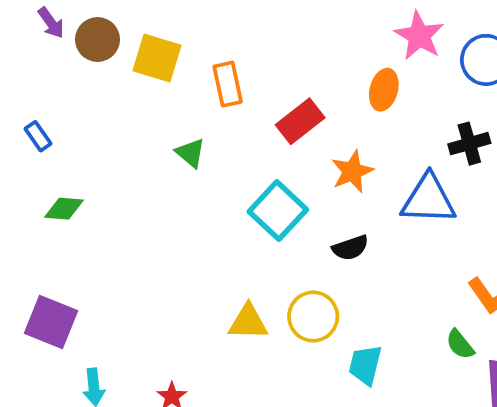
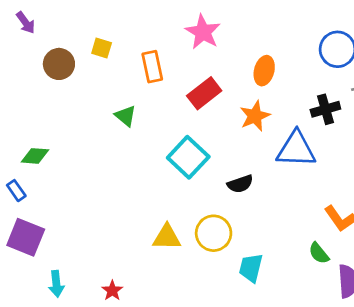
pink star: (419, 36) -> (203, 32), moved
brown circle: (97, 39) -> (59, 64), moved
yellow square: (157, 58) -> (102, 48), size x0.6
blue rectangle: (38, 136) -> (16, 191), moved
orange star: (352, 171) -> (255, 116), moved

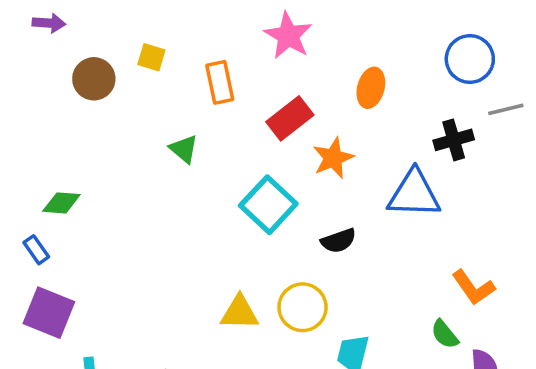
purple arrow: (26, 23) -> (49, 23), turned -50
orange star: (255, 116) -> (333, 158), moved

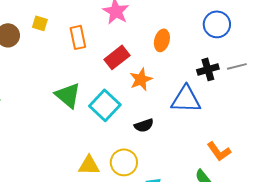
gray line: (506, 109) -> (237, 66), moved
green triangle: (184, 149) -> (68, 95), moved, size x1.6

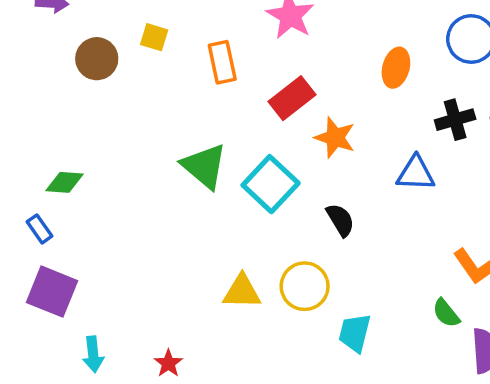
orange ellipse: (162, 40) -> (396, 68), moved
orange star: (141, 79) -> (335, 138), turned -30
blue triangle: (186, 99) -> (416, 173), size x0.7
black semicircle: (144, 125) -> (340, 220), turned -102

